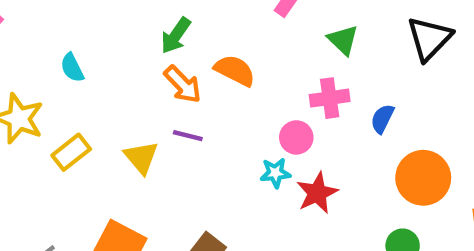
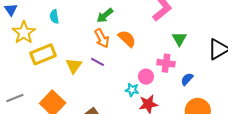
yellow rectangle: (71, 152) -> (43, 54), size x1.4

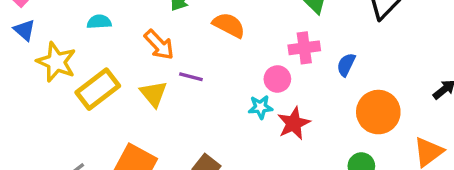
cyan semicircle: (54, 17) -> (99, 22), turned 112
orange arrow: (102, 38) -> (159, 45), moved

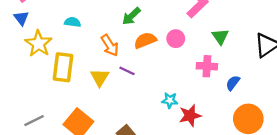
orange semicircle: (229, 25) -> (145, 40), moved, turned -60
pink circle: (277, 79) -> (176, 39), moved
yellow rectangle: (98, 89) -> (63, 67), turned -56

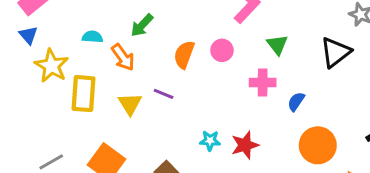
green arrow: (131, 16) -> (142, 25), moved
orange semicircle: (145, 40) -> (184, 55), turned -45
orange arrow: (110, 45) -> (123, 57), moved
cyan star: (170, 100) -> (210, 141), moved

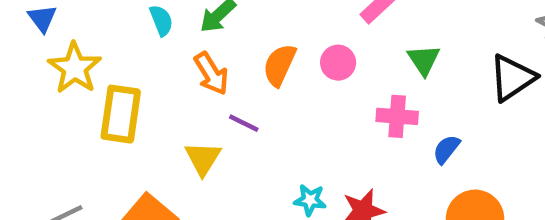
cyan semicircle: (92, 37) -> (161, 20), moved, turned 60
orange arrow: (123, 57) -> (211, 74), moved
yellow triangle: (130, 104) -> (203, 158), moved

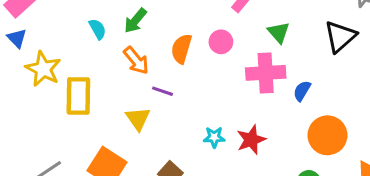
pink cross: (397, 116) -> (266, 73), size x1.4

